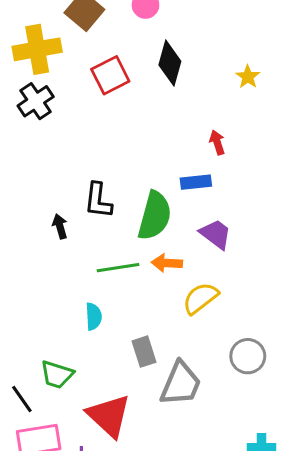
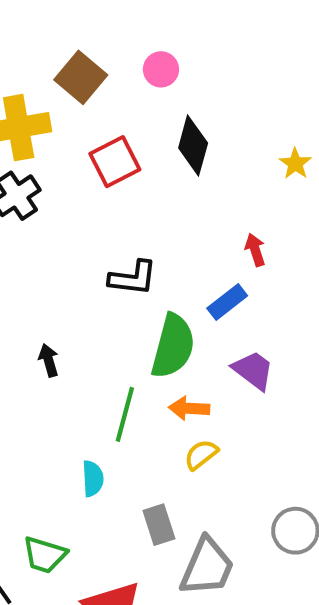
blue rectangle: (196, 182) -> (227, 302), turned -32
black L-shape: (98, 200) -> (133, 278), moved, turned -90
green line: (118, 268) -> (125, 414), turned -66
yellow semicircle: (200, 298) -> (201, 454), moved, size x0.7

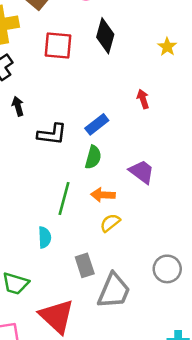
red square: (115, 162) -> (58, 46), turned 32
black L-shape: (133, 278) -> (52, 134), moved
blue rectangle: (227, 302) -> (97, 124), moved
green semicircle: (173, 346) -> (93, 157), size x0.6
black arrow: (49, 360) -> (18, 106), moved

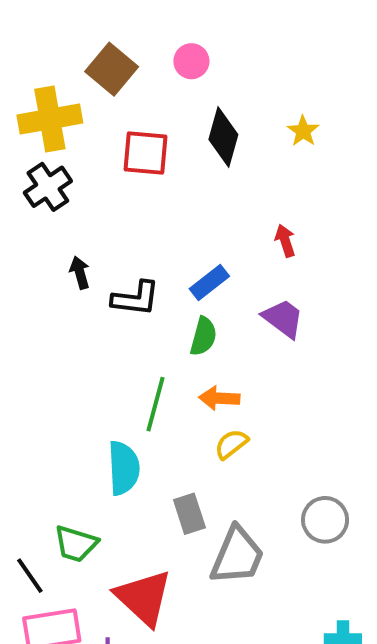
yellow star: (167, 47) -> (303, 131), moved
black arrow: (18, 106) -> (80, 273), moved
purple trapezoid: (142, 172) -> (283, 318), moved
cyan semicircle: (45, 237) -> (124, 468), size x1.5

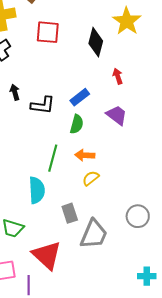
yellow star: (303, 131) -> (127, 21), size x1.8
black diamond: (223, 137) -> (96, 42), moved

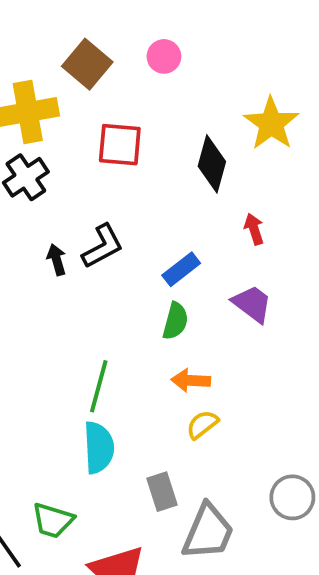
black L-shape: (43, 105) -> (103, 246), moved, turned -35
green line: (53, 158) -> (99, 386), moved

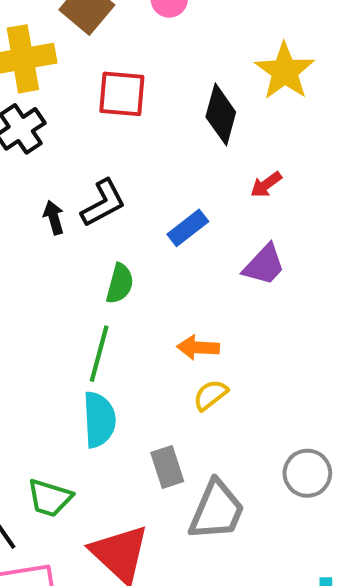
red arrow: (254, 229) -> (266, 185), turned -108
purple trapezoid: (252, 304) -> (264, 265), turned 96
green semicircle: (175, 321) -> (120, 284), moved

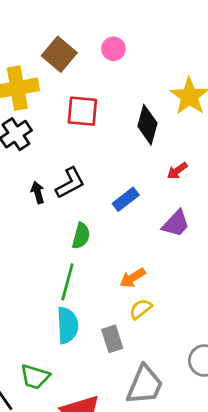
orange arrow: (198, 347) -> (133, 278), turned -35
gray rectangle: (167, 467) -> (112, 339), moved

